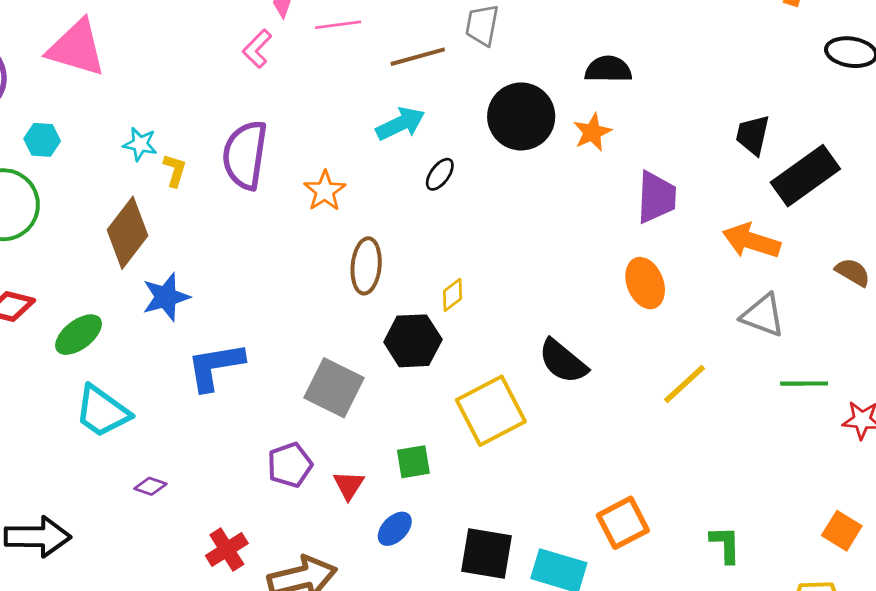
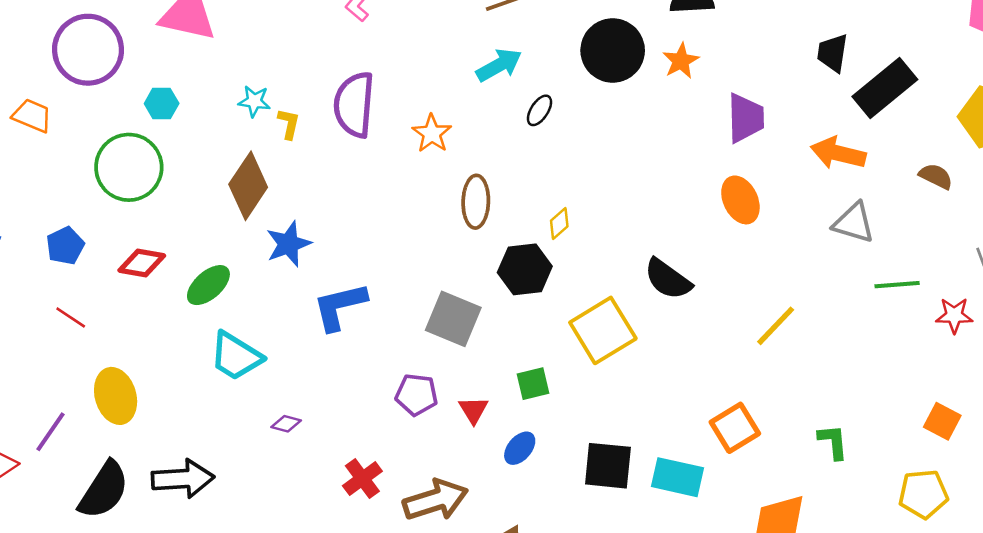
yellow line: (684, 384) -> (776, 326), moved
purple pentagon: (290, 465) -> (416, 395), turned 30

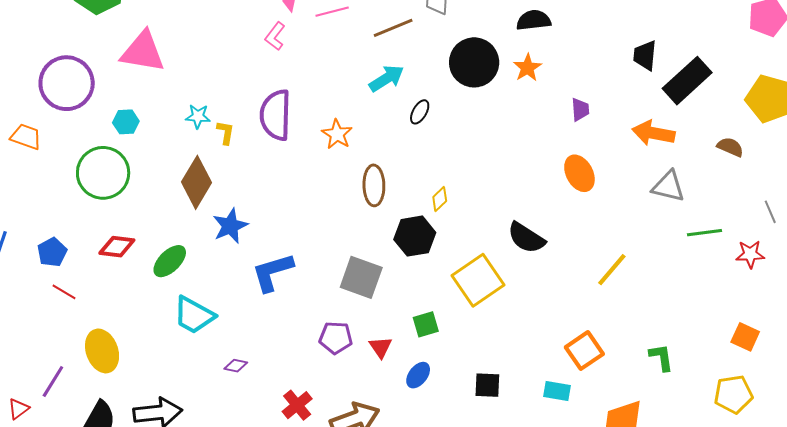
purple trapezoid: (746, 118) -> (580, 109), size x0.6
blue pentagon: (65, 246) -> (52, 252), moved
black square: (608, 466) -> (487, 385), size x0.7
cyan rectangle: (678, 477) -> (557, 391), moved, size x0.7

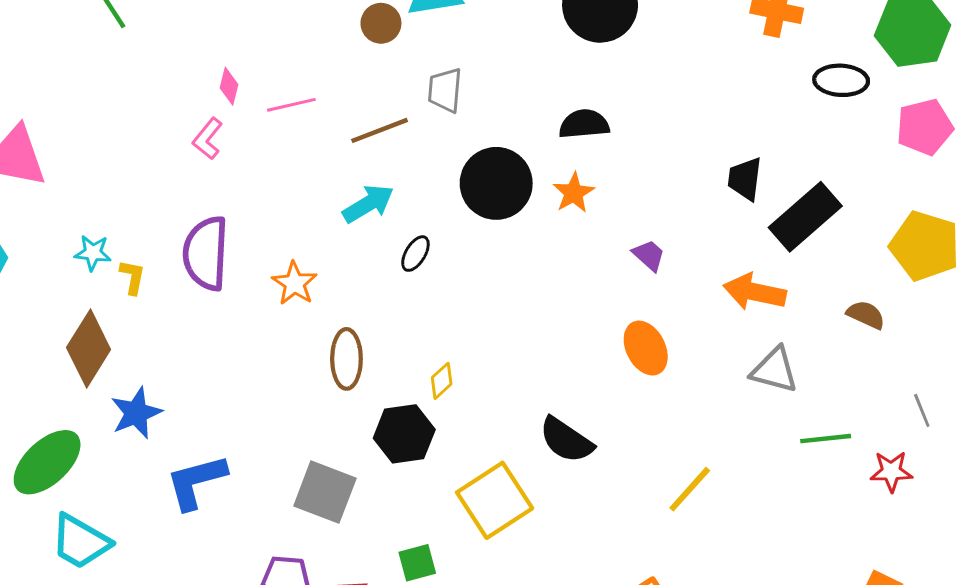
purple trapezoid: (580, 109) -> (649, 255), turned -45
green ellipse: (170, 261) -> (47, 462), size x1.4

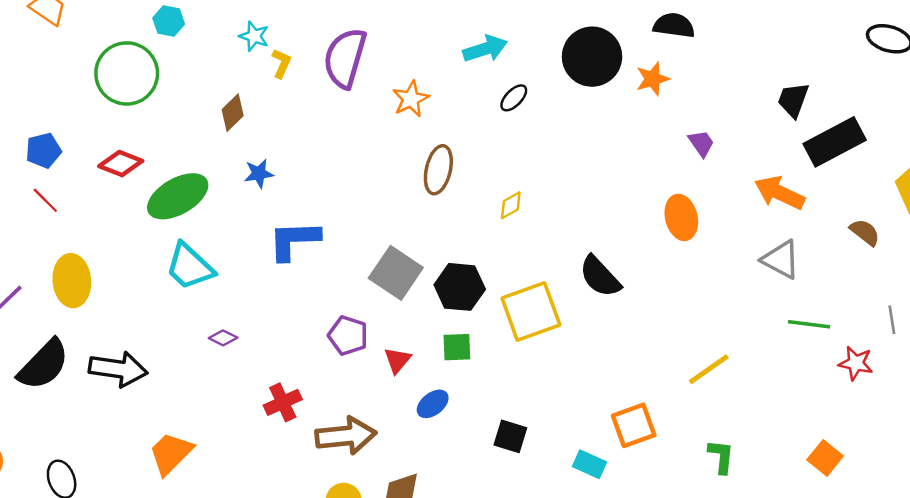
brown diamond: (89, 349) -> (233, 113), size x0.6
blue star: (136, 413) -> (259, 173), size x0.7
black hexagon: (404, 434) -> (460, 287), moved
yellow line: (690, 489) -> (709, 369), moved

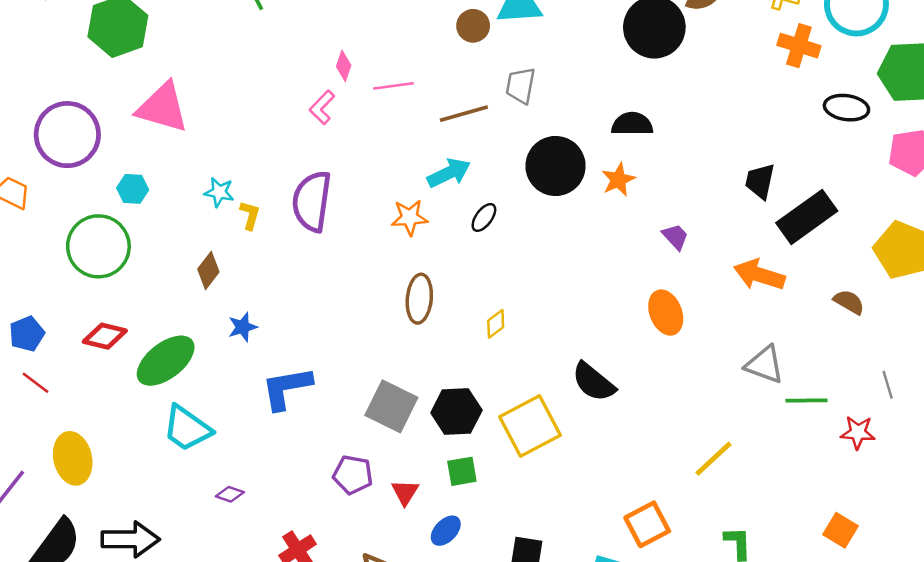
orange star: (411, 99) -> (410, 217), moved, turned 30
gray triangle: (781, 260) -> (765, 365), moved

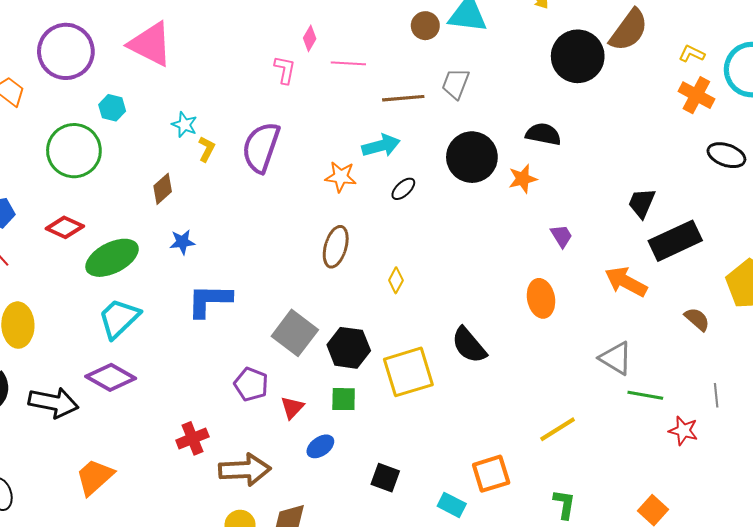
pink L-shape: (322, 107) -> (285, 70), turned 136
yellow diamond: (496, 324) -> (396, 280), turned -35
cyan trapezoid: (187, 428) -> (119, 318), turned 90
purple diamond: (230, 494) -> (111, 377), moved, size x2.0

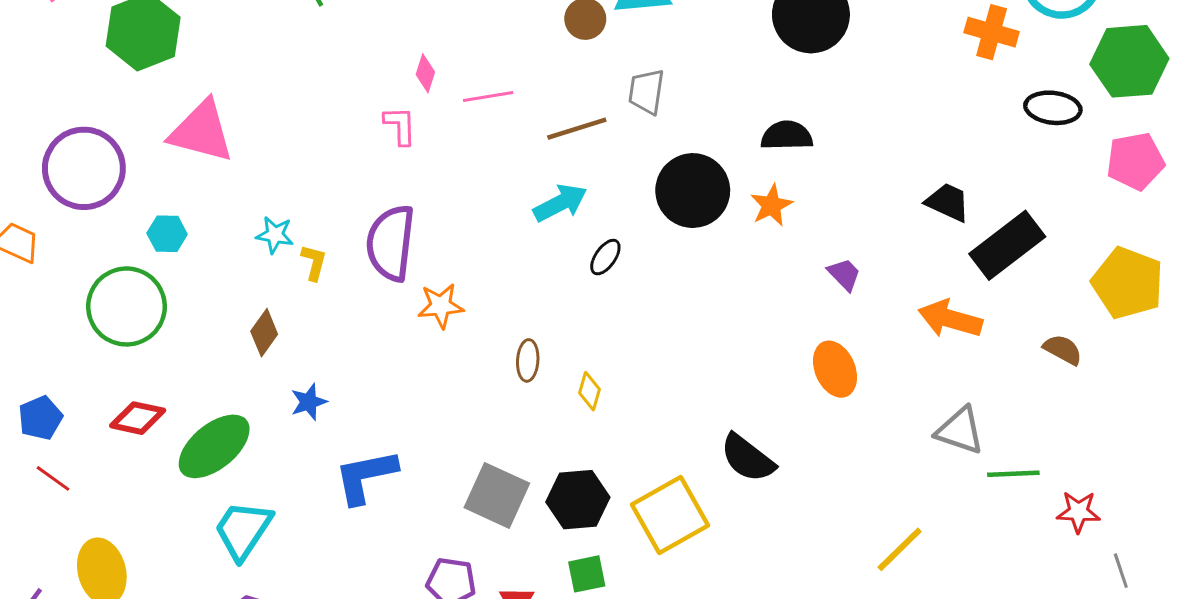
orange star: (341, 177) -> (441, 306), moved
black trapezoid: (642, 203) -> (948, 202), turned 104
brown ellipse: (336, 247) -> (528, 360), size x0.7
yellow diamond: (396, 280) -> (589, 391), moved
gray line: (716, 395) -> (1121, 571), moved

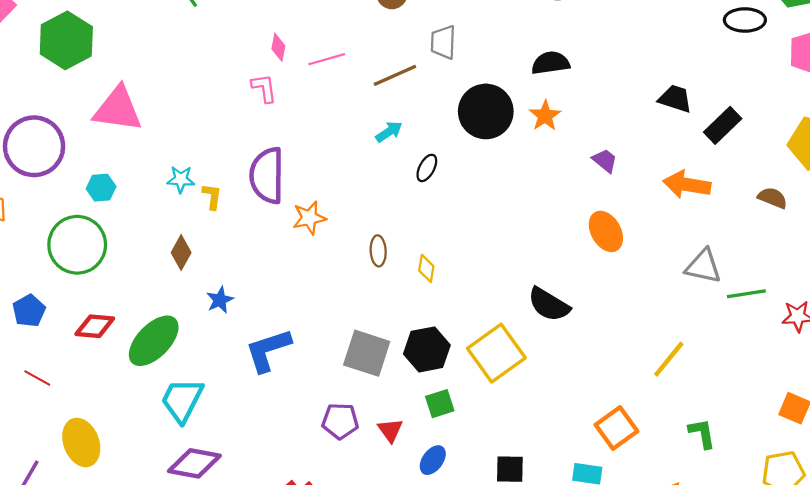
cyan arrow: (560, 203) -> (389, 132), size x0.7
black rectangle: (1007, 245) -> (723, 125), size x0.7
blue pentagon: (40, 418) -> (29, 311), moved

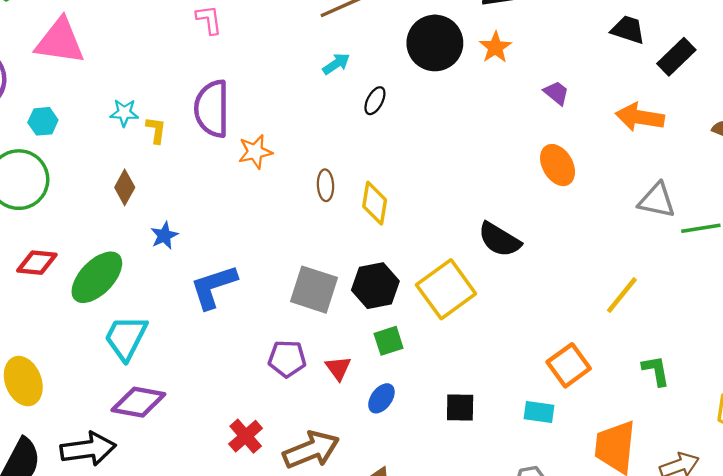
yellow diamond: (426, 268) -> (375, 203), size x1.5

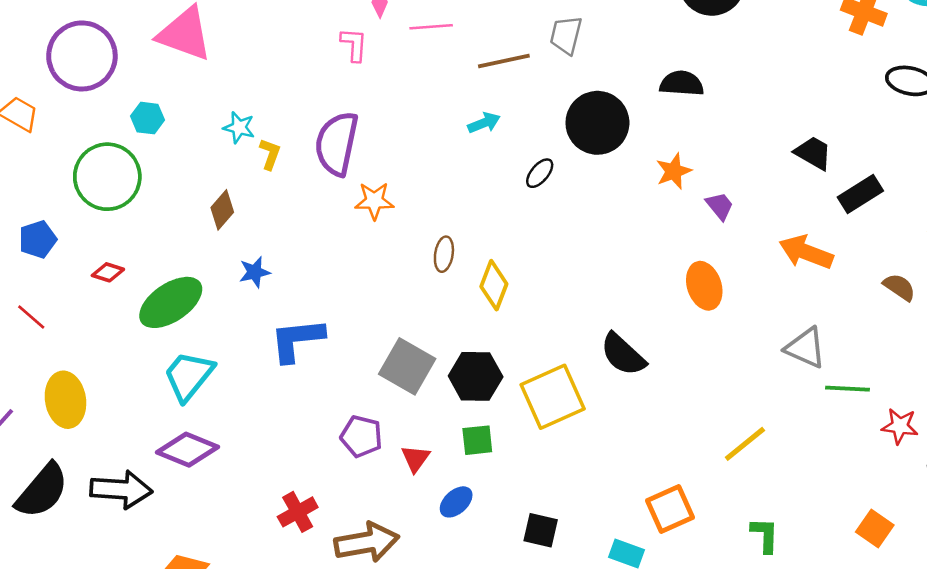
orange star: (495, 47) -> (674, 171), moved
black ellipse: (375, 101) -> (540, 173), moved
red diamond: (37, 263) -> (108, 272), size x0.7

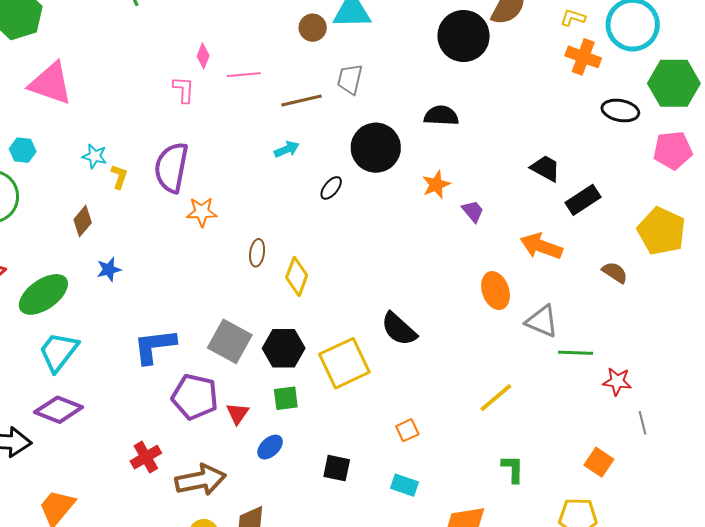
orange ellipse: (704, 286) -> (496, 291), moved
blue L-shape: (297, 340) -> (155, 346), moved
purple pentagon: (361, 436) -> (195, 397), size x1.4
orange square: (670, 509) -> (407, 430), moved, size x0.6

